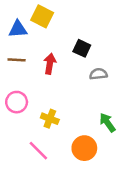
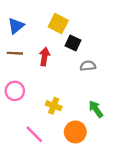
yellow square: (42, 16) -> (58, 24), moved
blue triangle: (18, 29) -> (16, 26), turned -36
yellow cross: (50, 119) -> (54, 106), moved

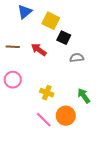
blue triangle: (16, 26) -> (25, 12), moved
red arrow: (45, 57) -> (39, 50), turned -63
pink line: (34, 134) -> (44, 120), moved

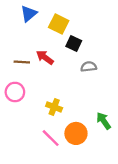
brown line: (13, 47) -> (22, 62), moved
green arrow: (84, 96) -> (104, 121), moved

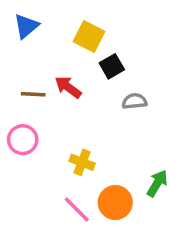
blue triangle: (29, 14) -> (26, 26), moved
black square: (74, 44) -> (112, 66), turned 35
green arrow: (104, 121) -> (157, 183), turned 66

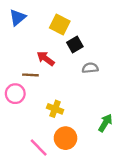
brown line: (33, 94) -> (30, 75), moved
orange circle: (115, 203) -> (66, 138), moved
pink line: (77, 209) -> (39, 147), moved

